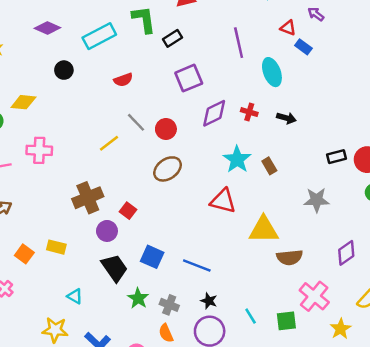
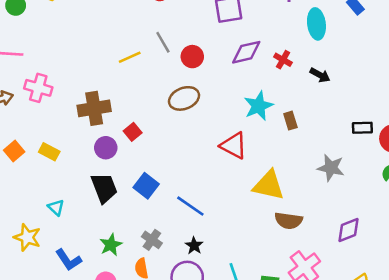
pink cross: (39, 150) -> (38, 88), moved
green star: (138, 298) -> (111, 245), moved

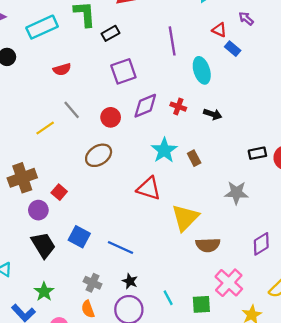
red circle: (192, 57) -> (111, 117), moved
yellow triangle: (269, 185) -> (185, 218), turned -48
green star: (111, 245) -> (44, 292), moved

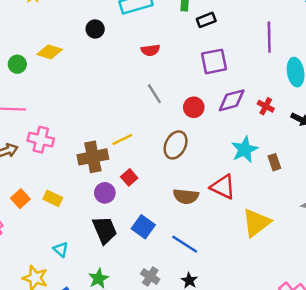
yellow line: (45, 128) -> (122, 140), moved
brown ellipse: (99, 155) -> (176, 145), turned -40
brown semicircle: (208, 245) -> (186, 196), moved

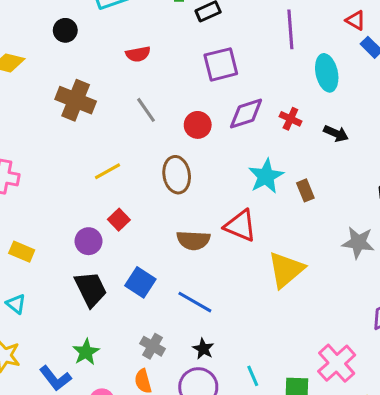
brown ellipse: (176, 145) -> (177, 175), turned -32
brown cross: (93, 157) -> (76, 100), moved, turned 36
cyan triangle: (61, 249) -> (16, 304), moved

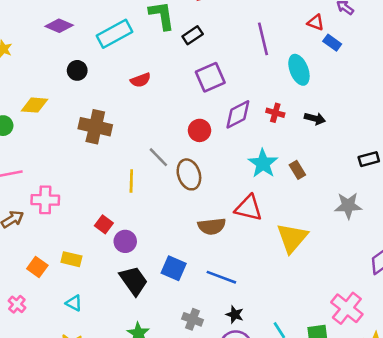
gray line: (146, 110) -> (158, 157), moved
yellow line: (107, 171) -> (131, 181), turned -50
red square: (119, 220) -> (104, 224), moved

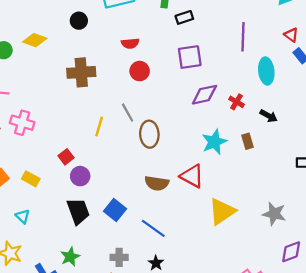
brown cross: (95, 127) -> (81, 72), turned -32
red circle: (199, 130) -> (140, 71), moved
brown rectangle: (297, 170) -> (248, 141), moved
gray star: (348, 206) -> (274, 214), moved
gray cross: (192, 319) -> (119, 257), turned -36

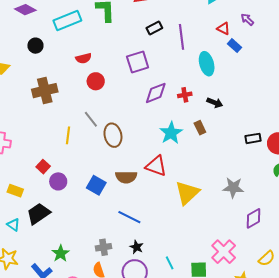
black rectangle: (184, 17) -> (154, 28), moved
red cross: (236, 102) -> (185, 95), turned -32
blue square: (115, 210) -> (96, 185), moved
black trapezoid: (78, 211) -> (38, 214), moved, turned -95

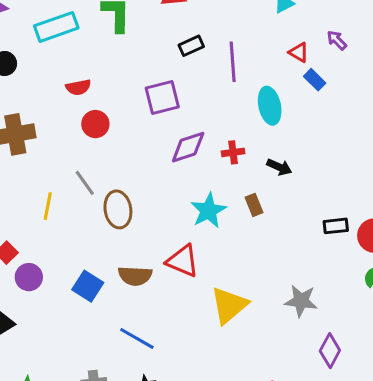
purple diamond: (253, 218) -> (330, 351), turned -35

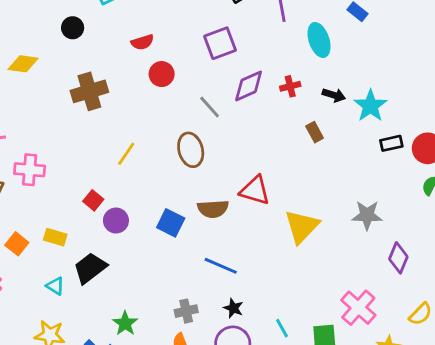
gray line: (85, 183) -> (210, 107), moved
yellow line: (48, 206) -> (126, 154), turned 30
cyan star: (208, 211) -> (370, 106), moved

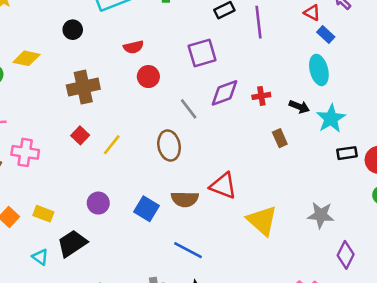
cyan ellipse: (319, 40) -> (319, 70), moved
red square: (93, 200) -> (80, 135), moved
yellow triangle: (302, 226) -> (262, 221), turned -36

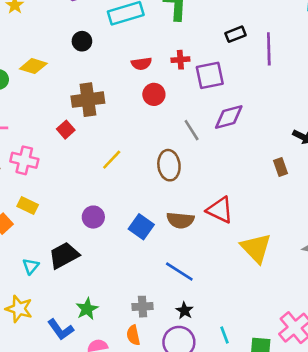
red cross: (261, 96) -> (180, 60), moved
red square: (80, 135) -> (66, 130), moved
yellow rectangle: (43, 214) -> (28, 206), moved
cyan triangle: (40, 257) -> (31, 266), turned 30

